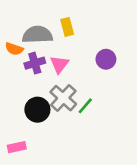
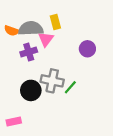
orange semicircle: (14, 49) -> (12, 31), moved
pink triangle: (59, 64) -> (46, 39), moved
gray cross: (63, 98) -> (52, 81), turned -30

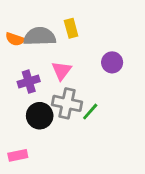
pink triangle: (46, 39) -> (62, 71), moved
purple cross: (29, 52) -> (29, 82), moved

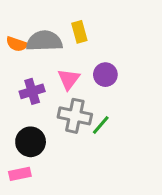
purple circle: (112, 62) -> (105, 75), moved
black circle: (40, 116) -> (31, 142), moved

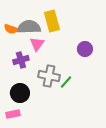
yellow rectangle: (79, 32) -> (52, 21), size x1.5
purple circle: (105, 75) -> (85, 49), moved
pink triangle: (69, 79) -> (37, 44), moved

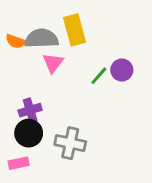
purple cross: (21, 60) -> (30, 110), moved
gray cross: (49, 76) -> (70, 143), moved
green line: (66, 82) -> (99, 76), moved

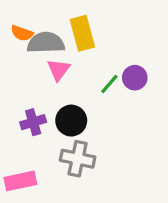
orange semicircle: (16, 41) -> (22, 33), moved
black circle: (29, 133) -> (71, 121), moved
pink rectangle: (19, 163) -> (20, 181), size x1.4

